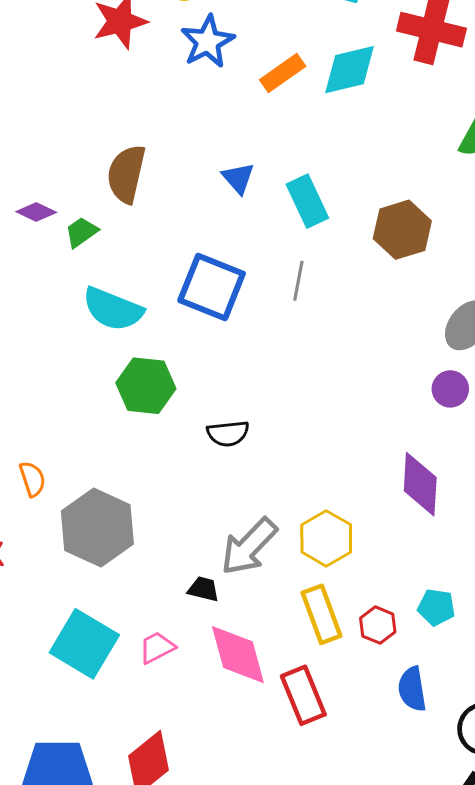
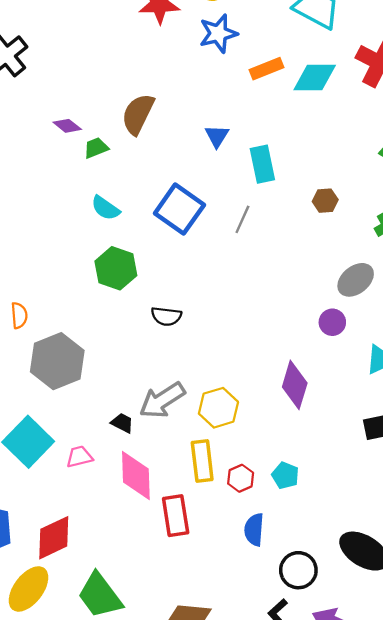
brown hexagon: (402, 230) -> (325, 201), size x0.6
cyan semicircle: (113, 309) -> (105, 208), size x0.7

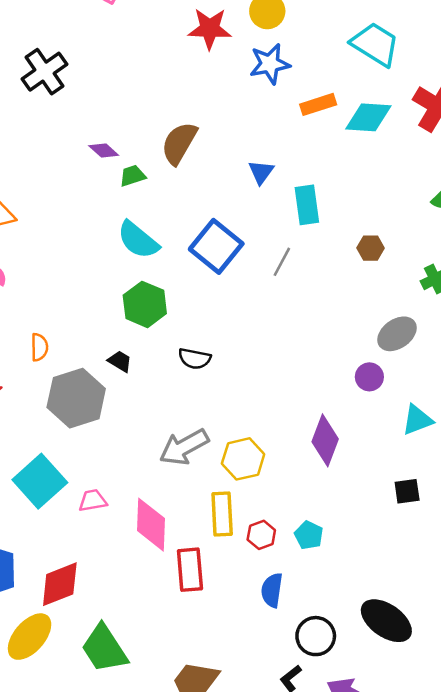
cyan semicircle: (105, 208) -> (138, 240), size x1.4
black trapezoid: (122, 423) -> (120, 361), moved

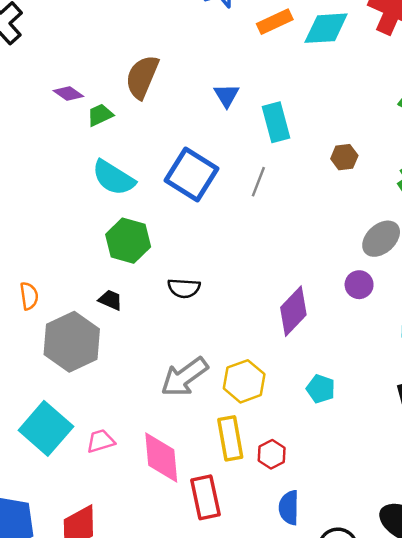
purple diamond: (325, 440) -> (293, 311), moved, turned 30
cyan pentagon: (309, 535) -> (321, 389), moved

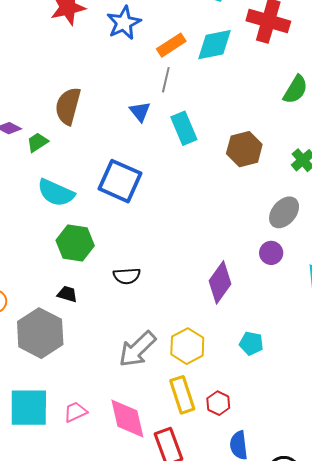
brown hexagon: (344, 157) -> (244, 149), size x1.6
gray line: (258, 182) -> (166, 80), moved
cyan square: (46, 428) -> (29, 408), turned -33

